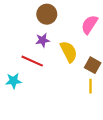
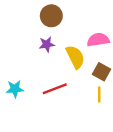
pink semicircle: (89, 25) -> (98, 40), moved, turned 48
red line: (32, 61) -> (55, 89), moved, turned -45

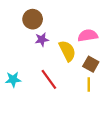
brown circle: (51, 16) -> (33, 19), moved
red line: (55, 89) -> (49, 79), turned 75

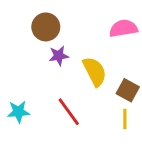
pink semicircle: (88, 36) -> (123, 28), moved

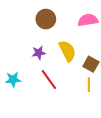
brown circle: (46, 27) -> (46, 19), moved
purple star: (59, 56) -> (39, 53), moved

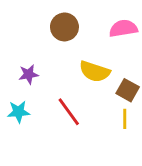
yellow semicircle: (67, 51) -> (95, 72), turned 135
purple star: (39, 53) -> (29, 74), moved

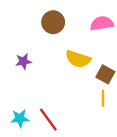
cyan star: (19, 112) -> (20, 118), moved
red line: (69, 112) -> (48, 120), moved

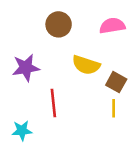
purple star: (23, 61) -> (26, 68), size x1.5
red line: (48, 120) -> (53, 103), moved, turned 30

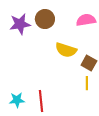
purple star: (26, 68) -> (20, 24), moved
red line: (53, 103) -> (41, 101), moved

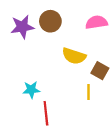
yellow line: (87, 83) -> (89, 92), moved
cyan star: (17, 100) -> (31, 90), moved

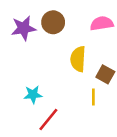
yellow semicircle: (74, 56) -> (78, 59), turned 75
red line: (46, 113) -> (48, 119), turned 45

